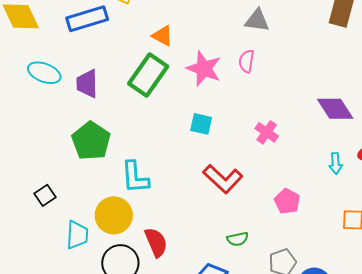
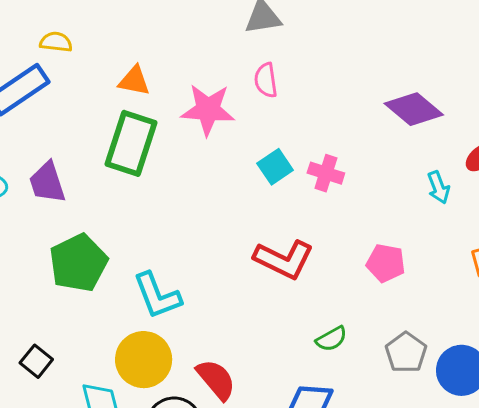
cyan square: (201, 124) -> (275, 167), moved, turned -30
green pentagon: (91, 141) -> (78, 263), turned 30

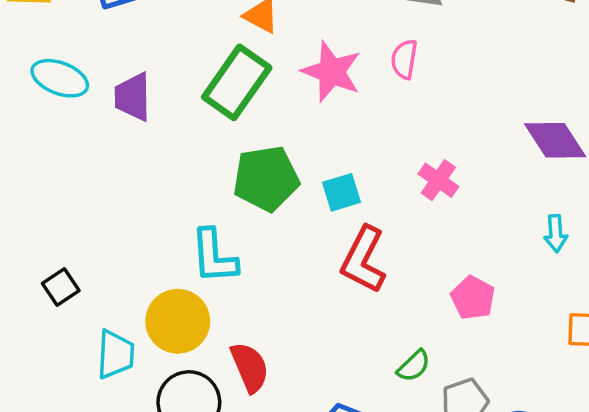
cyan square: (275, 167) -> (342, 192), moved
red L-shape: (284, 259) -> (363, 260), turned 74
green pentagon: (78, 263) -> (266, 179), moved
green semicircle: (331, 339) -> (414, 366), moved, turned -32

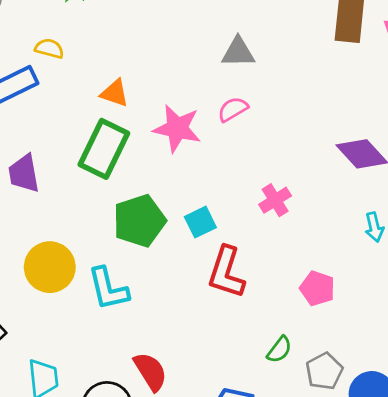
pink semicircle: (404, 59) -> (233, 109), turned 60
pink cross: (438, 180) -> (275, 200), turned 32
yellow circle: (178, 321) -> (50, 267), moved

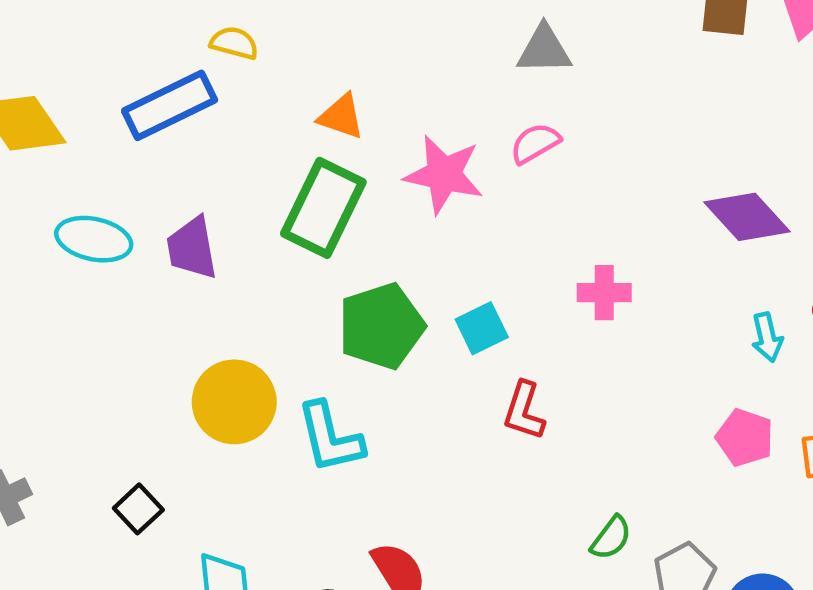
pink cross: (275, 200) -> (604, 293), turned 32
red L-shape: (226, 272) -> (524, 411), size x0.7
pink pentagon: (317, 288) -> (745, 438), moved

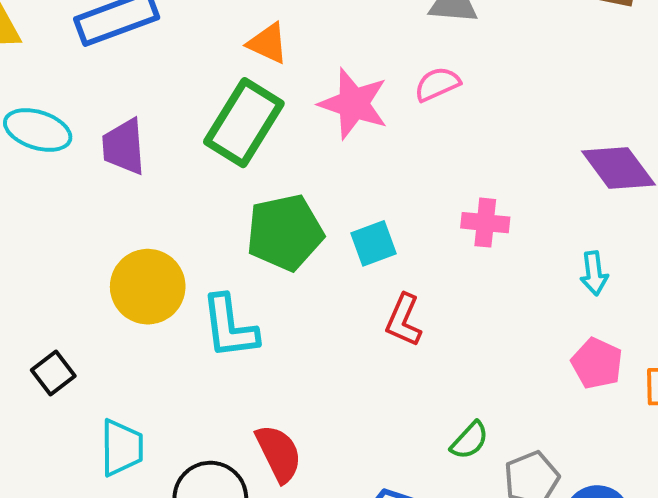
cyan arrow: (767, 337) -> (594, 273), moved

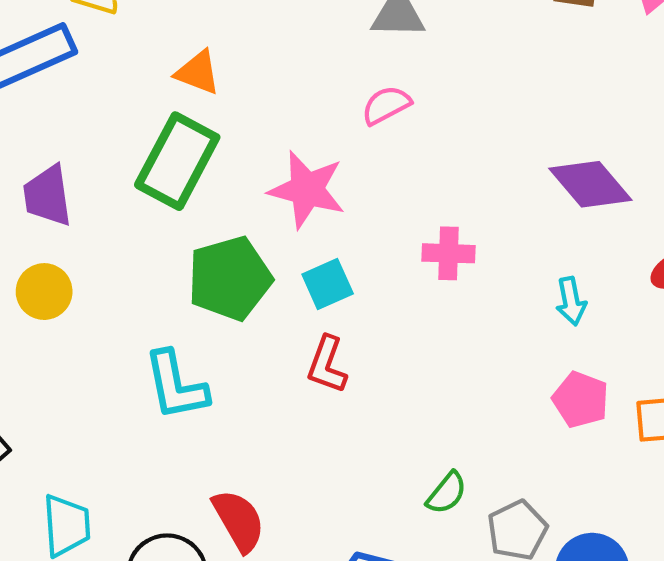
pink star: (354, 104) -> (307, 190), moved
yellow circle: (148, 287) -> (44, 292), moved, size x0.7
red L-shape: (404, 320) -> (327, 365), moved

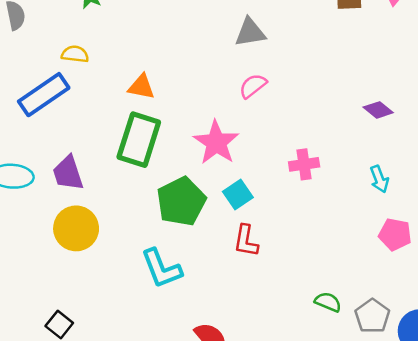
purple diamond: (590, 184) -> (378, 110), size x0.6
pink star: (307, 190) -> (216, 143), turned 30
yellow circle: (44, 292) -> (76, 228), size x1.4
green semicircle: (447, 493) -> (328, 302), turned -96

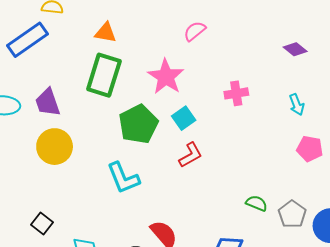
red L-shape: (246, 241) -> (190, 155), turned -128

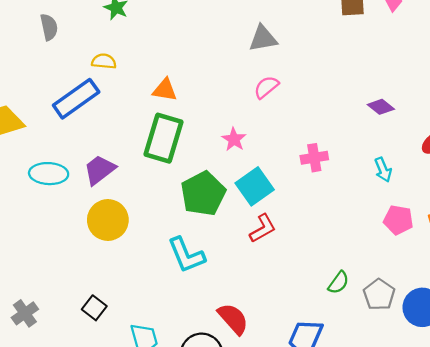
pink star: (166, 77) -> (234, 139), size x0.6
purple trapezoid: (48, 102) -> (100, 170), turned 72
cyan square: (184, 118) -> (255, 186), size x1.4
green semicircle: (257, 203) -> (338, 283), turned 105

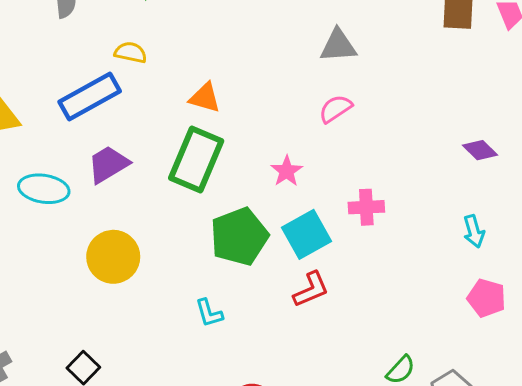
pink cross: (314, 158) -> (366, 207), moved
purple trapezoid: (100, 170) -> (108, 164), moved
cyan L-shape: (186, 255) -> (209, 313), size x0.6

